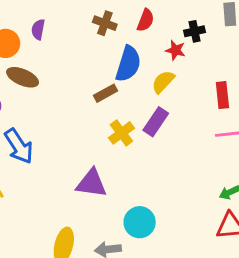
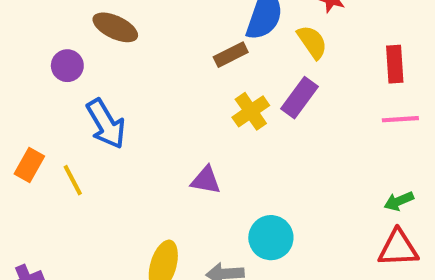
yellow semicircle: (163, 82) -> (312, 42), turned 100
purple triangle: (91, 183) -> (206, 180), size x0.7

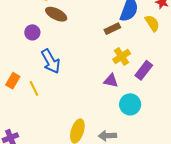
purple rectangle: (300, 98) -> (144, 70), moved
purple triangle: (206, 180) -> (111, 81), moved
cyan circle: (271, 238) -> (130, 104), moved

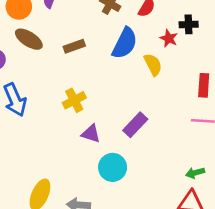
brown rectangle: (112, 29) -> (74, 46), moved
yellow cross: (122, 57) -> (74, 100), moved

